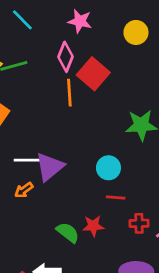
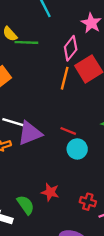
red line: (116, 197) -> (68, 131), moved
green semicircle: (68, 232) -> (26, 205), moved

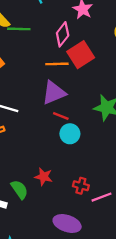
orange line: (65, 78) -> (57, 64), turned 75
purple triangle: (30, 133) -> (54, 93), moved

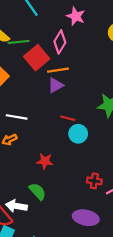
red square: (81, 55) -> (37, 58), moved
purple triangle: (54, 93) -> (55, 85), moved, size x0.7
red star: (44, 177) -> (45, 161), moved

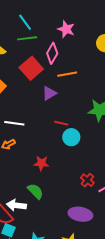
green line: (19, 42) -> (27, 38), moved
orange line: (58, 70) -> (67, 74), moved
red cross: (94, 181) -> (87, 180), turned 32

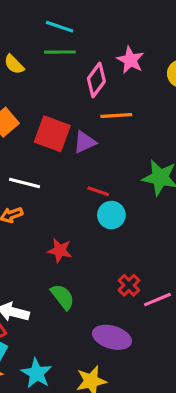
cyan line: (25, 22) -> (60, 27), turned -42
pink star: (66, 29) -> (130, 60), moved
red square: (31, 68) -> (52, 134), moved, turned -35
green semicircle: (35, 191) -> (63, 297), moved

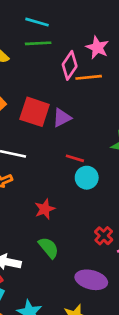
orange line: (116, 116) -> (89, 77), moved
red star: (60, 251) -> (45, 209), turned -30

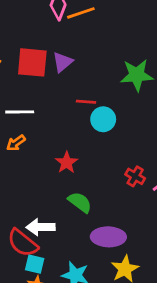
purple ellipse: (91, 280) -> (108, 237), moved

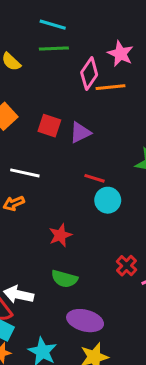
red square: (32, 62) -> (49, 126), size x0.7
green semicircle: (80, 202) -> (64, 279), turned 145

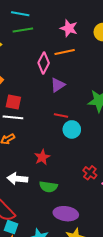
pink diamond: (89, 74) -> (44, 63), moved
red square: (49, 126) -> (13, 102), moved
purple triangle: (80, 132) -> (58, 85), moved
white arrow: (19, 295) -> (17, 179), moved

